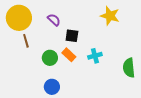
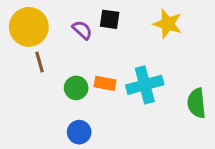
black square: (72, 36) -> (110, 19), moved
orange rectangle: (69, 55) -> (105, 83), turned -32
cyan cross: (95, 56) -> (145, 85), size x1.6

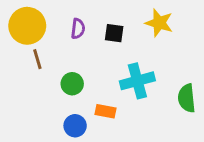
black square: (110, 19) -> (114, 33), moved
purple semicircle: (82, 30) -> (78, 29), turned 54
orange rectangle: (105, 83) -> (105, 111), moved

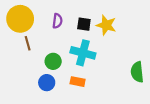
yellow star: (159, 23) -> (106, 25), moved
cyan cross: (137, 81) -> (83, 53), moved, turned 30
blue circle: (75, 126) -> (47, 83), moved

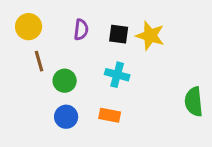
yellow circle: (20, 19) -> (29, 27), size x0.7
cyan cross: (83, 53) -> (117, 75), size x0.7
green circle: (53, 61) -> (65, 81), moved

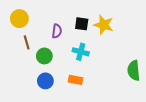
purple semicircle: (81, 30) -> (57, 31), moved

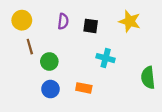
yellow star: (104, 25) -> (130, 21), moved
purple semicircle: (57, 31) -> (63, 21), moved
cyan cross: (81, 52) -> (106, 58), moved

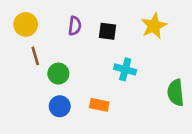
yellow star: (130, 21) -> (154, 26), turned 30

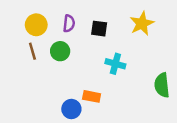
yellow circle: (26, 24) -> (36, 25), moved
green circle: (58, 74) -> (60, 51), moved
blue circle: (60, 106) -> (71, 109), moved

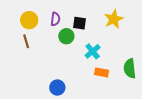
green circle: (60, 51) -> (66, 36), moved
cyan cross: (115, 64) -> (93, 51), turned 35
orange rectangle: (92, 96) -> (102, 72), moved

